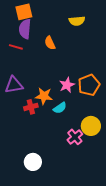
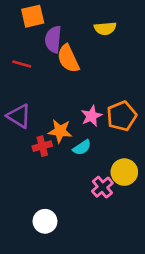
purple semicircle: (25, 29) -> (53, 39), moved
orange semicircle: (50, 43) -> (68, 59), size x1.5
purple triangle: (14, 85) -> (19, 116), turned 42

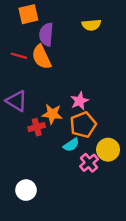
orange semicircle: (68, 59) -> (41, 57), moved
orange pentagon: (122, 116) -> (83, 125), moved
cyan semicircle: (82, 147) -> (71, 145), moved
white circle: (45, 221) -> (26, 190), moved

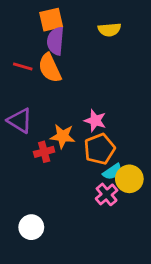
orange square: (28, 14) -> (51, 20), moved
pink star: (79, 101) -> (95, 121), turned -30
cyan semicircle: (71, 145) -> (112, 172), moved

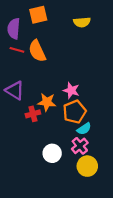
purple semicircle: (55, 41) -> (14, 29), moved
yellow circle: (129, 179) -> (87, 166), moved
white circle: (31, 227) -> (52, 153), moved

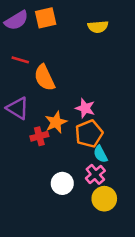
purple semicircle: (14, 29) -> (16, 20), moved, turned -126
orange semicircle: (37, 51) -> (44, 78), moved
orange star: (47, 102) -> (56, 122), turned -30
cyan semicircle: (84, 129) -> (100, 154), turned 96

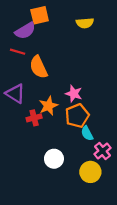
purple semicircle: (16, 20) -> (25, 31), moved
pink cross: (95, 174) -> (103, 151), moved

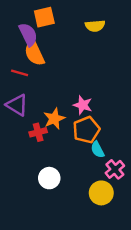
purple semicircle: (25, 31) -> (28, 34), turned -85
red line: (18, 52) -> (20, 73), moved
orange semicircle: (39, 67) -> (34, 53), moved
white circle: (54, 159) -> (49, 178), moved

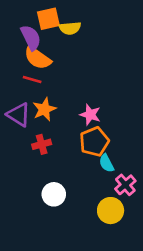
yellow semicircle: (95, 26) -> (70, 28), moved
orange semicircle: (34, 53) -> (38, 58), turned -30
red line: (20, 73) -> (32, 80), moved
orange star: (54, 119) -> (44, 109), moved

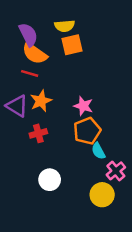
orange square: (48, 19) -> (72, 45), moved

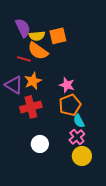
yellow semicircle: (65, 26) -> (37, 36), moved
orange semicircle: (35, 53) -> (38, 51), moved
red cross: (38, 133) -> (31, 107), size x1.5
pink cross: (116, 171) -> (77, 137), moved

